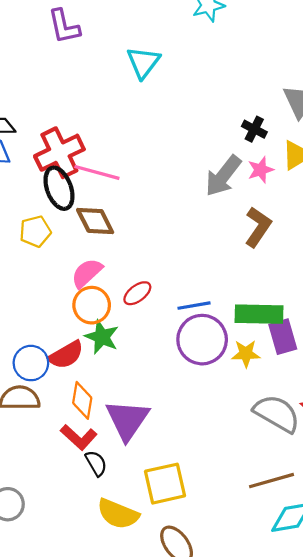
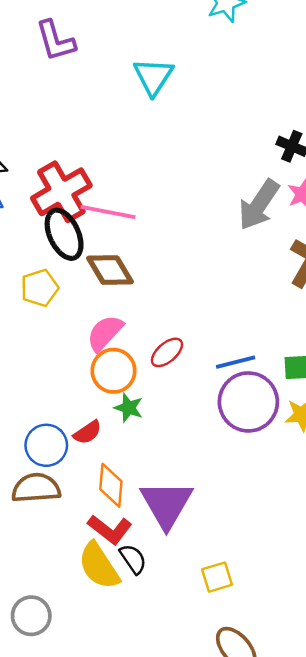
green star: (102, 337) -> (128, 408), size x0.7
red semicircle: (66, 355) -> (87, 432), size x0.7
yellow square: (165, 484) -> (217, 577), size x0.6
yellow semicircle: (118, 514) -> (99, 566), moved, turned 39

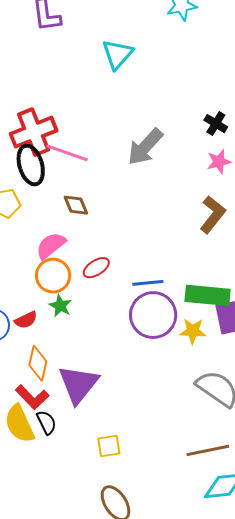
gray arrow: (259, 205) -> (145, 147), moved
brown diamond: (110, 270) -> (76, 205), moved, size x0.7

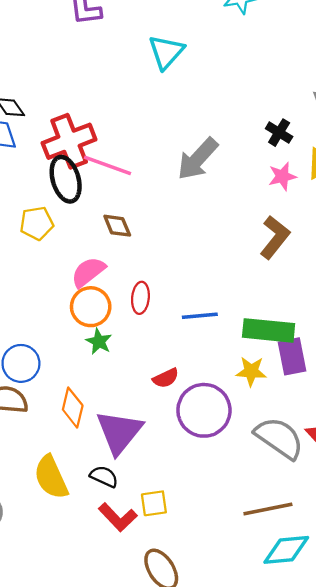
red ellipse: (96, 268) -> (140, 298), turned -52
purple circle: (153, 315) -> (204, 410), moved
red semicircle: (26, 320) -> (166, 378), moved
red L-shape: (32, 397) -> (118, 517), moved
black semicircle: (46, 422) -> (104, 477), moved, turned -40

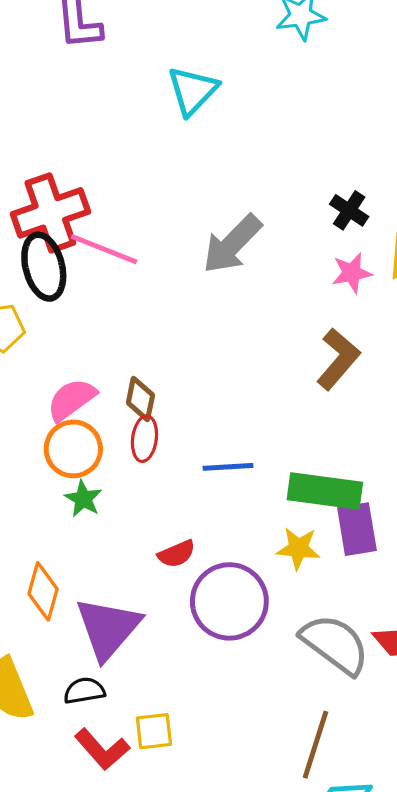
brown diamond: (117, 226) -> (140, 399), moved, turned 32
black semicircle: (104, 477) -> (84, 691), turned -36
brown line: (268, 509) -> (315, 745), turned -63

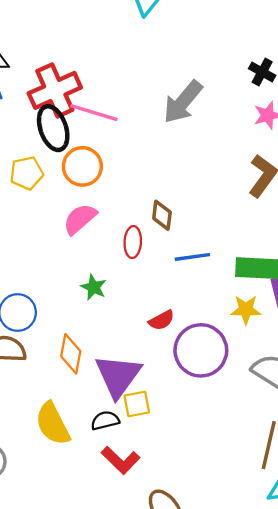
brown diamond: (140, 399) -> (162, 215), moved
orange circle: (73, 449) -> (82, 166), moved
yellow square: (154, 731) -> (137, 404), moved

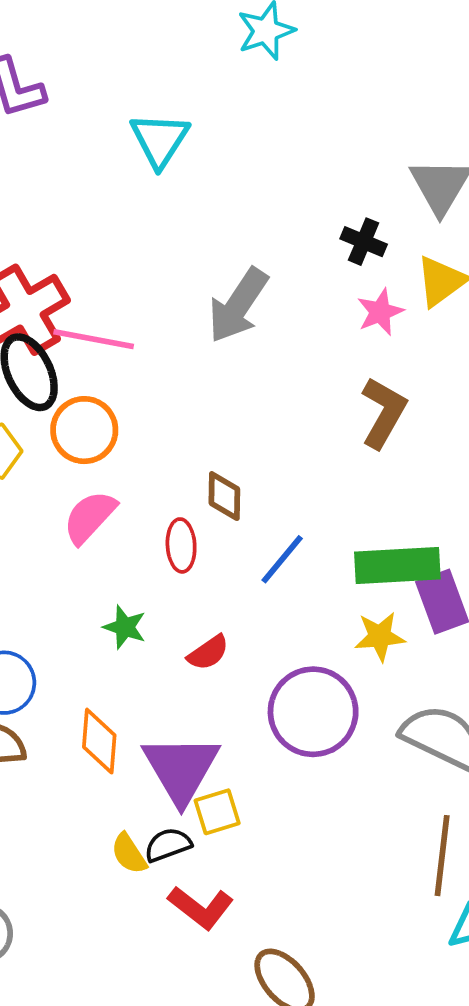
blue line: (192, 257) -> (282, 559), turned -36
red semicircle: (162, 320) -> (208, 653), moved
yellow semicircle: (53, 424) -> (129, 854), moved, size x0.6

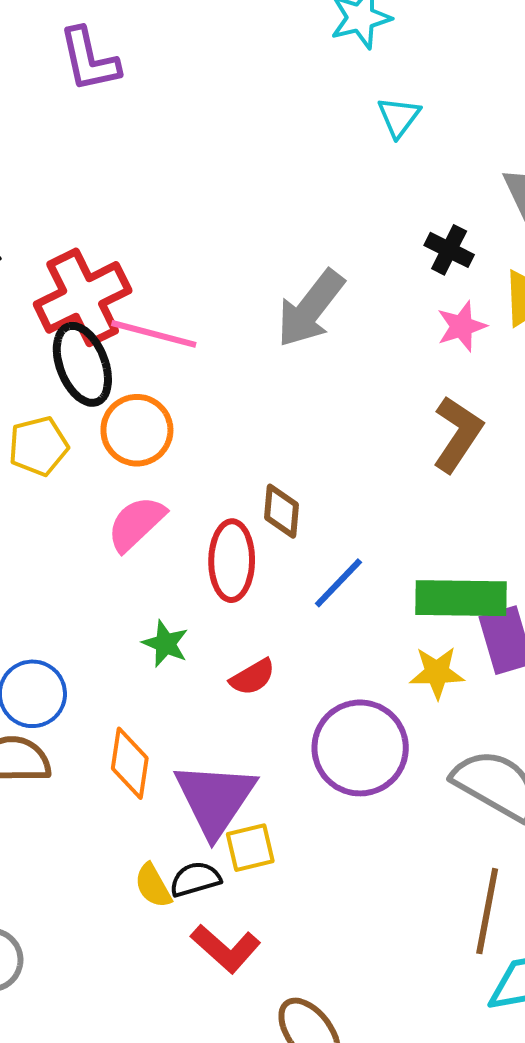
cyan triangle: (160, 140) -> (399, 117), moved, size x0.7
red ellipse: (181, 545) -> (232, 561), size x1.4

